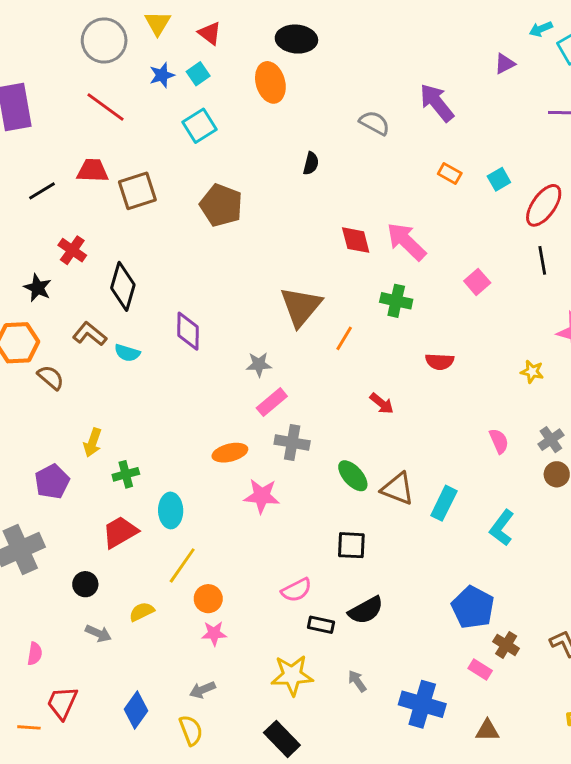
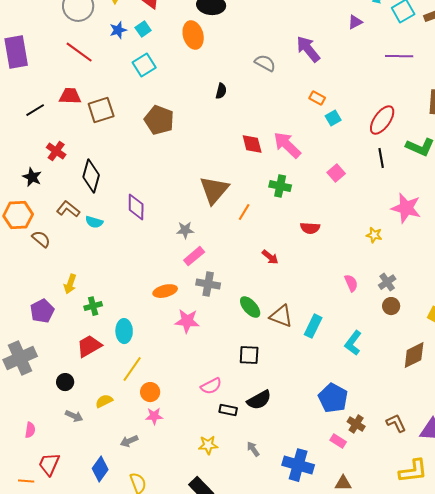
cyan square: (499, 179) -> (333, 118), moved
yellow star: (292, 675) -> (208, 445), size x0.7
gray arrow: (202, 690) -> (129, 441), moved

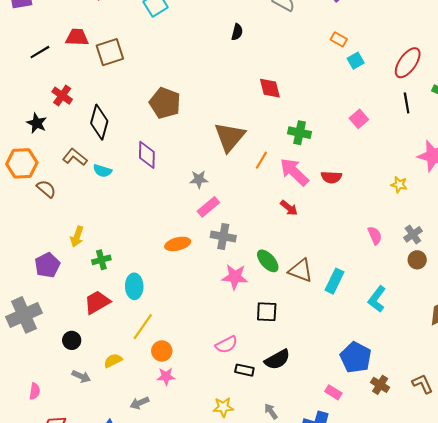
brown pentagon: (159, 120) -> (165, 103), moved
pink arrow: (287, 145) -> (294, 172), moved
pink star: (187, 321) -> (235, 277), moved
pink rectangle: (338, 441) -> (333, 392), moved

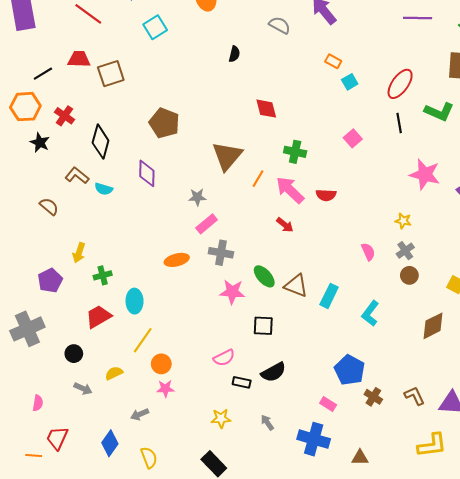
orange hexagon: (22, 163) -> (25, 107), moved
yellow star: (399, 185) -> (403, 221), moved

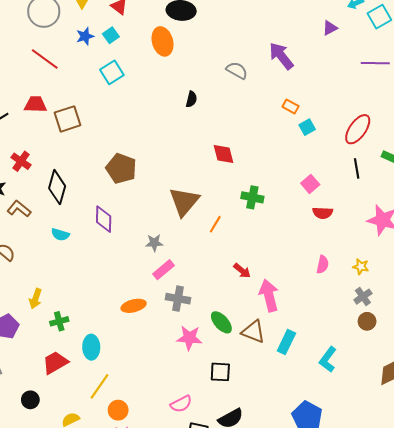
brown L-shape: (77, 176) -> (19, 209), moved
pink arrow: (290, 190) -> (269, 295), moved, turned 32
red semicircle: (326, 195) -> (323, 213), moved
pink semicircle: (368, 252) -> (323, 265), moved, turned 36

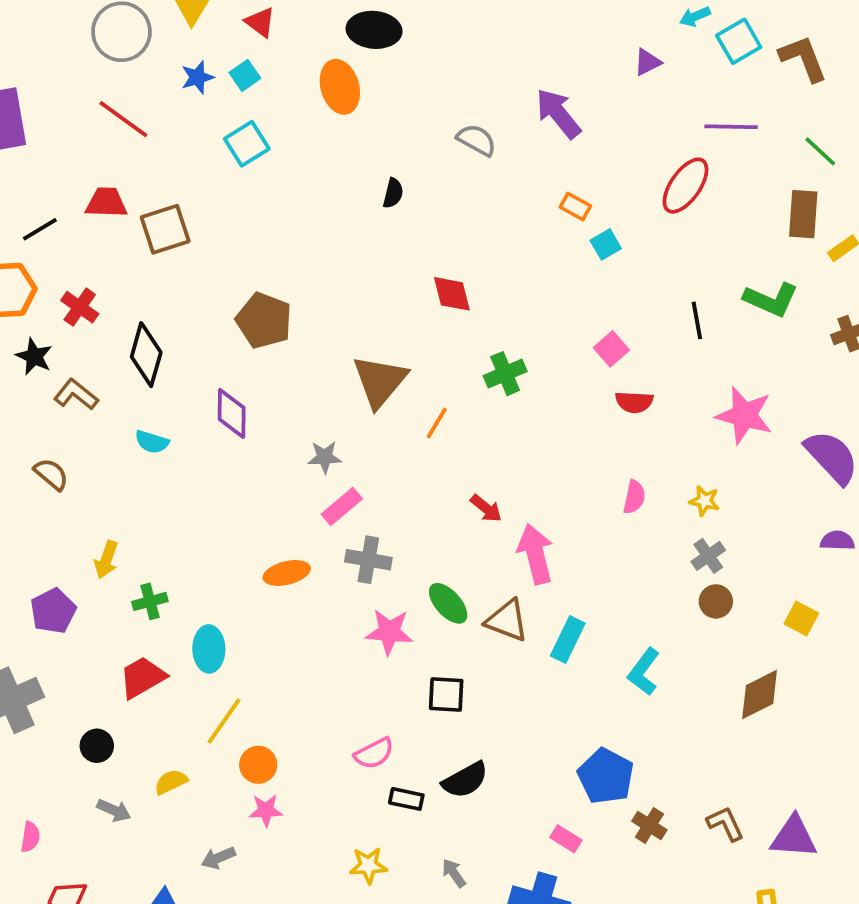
red ellipse: (358, 129) -> (685, 186), moved
green cross: (252, 197) -> (505, 374), turned -35

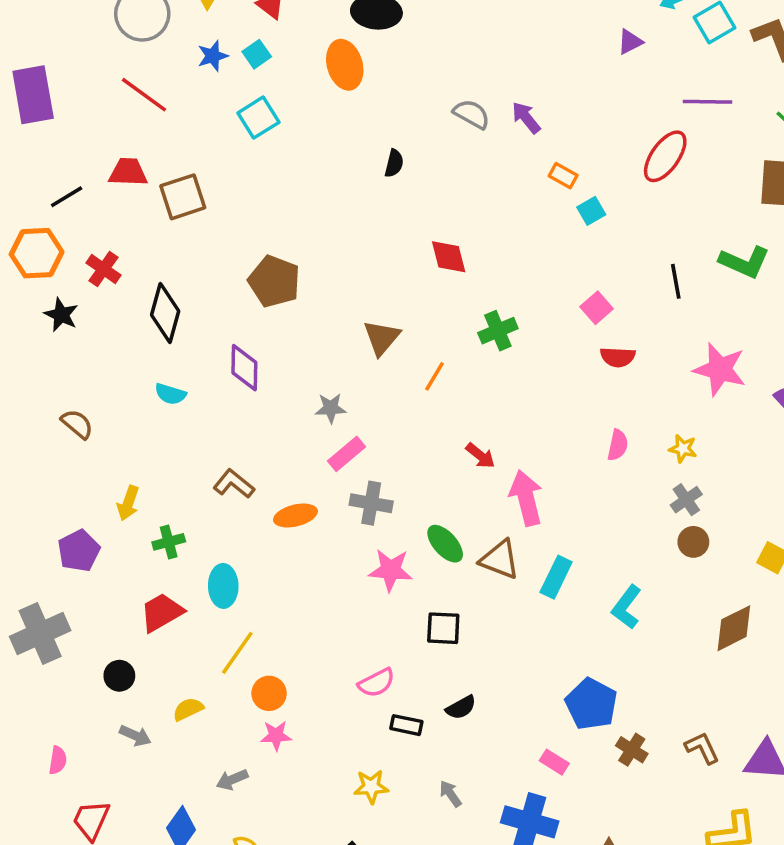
purple arrow: (558, 113) -> (526, 118), moved, size x0.7
brown triangle: (380, 381) -> (382, 338), size x0.7
brown L-shape: (76, 394) -> (234, 484), moved
black semicircle: (465, 780) -> (461, 707), size x0.7

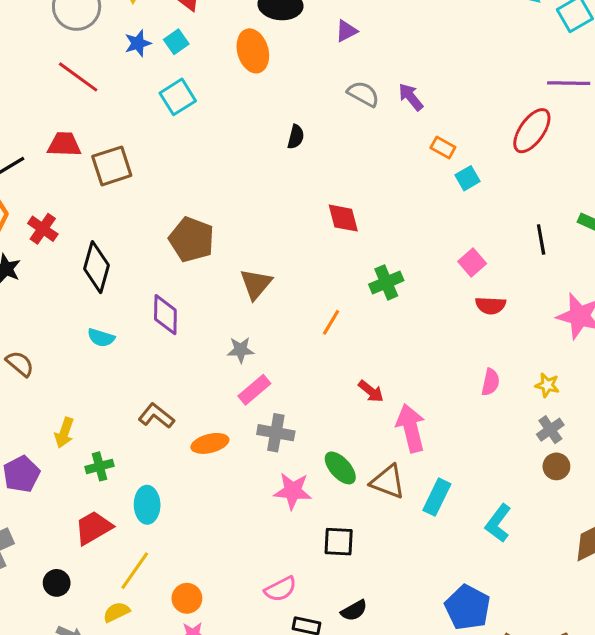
purple triangle: (630, 42) -> (346, 31), moved
brown triangle: (382, 338) -> (256, 284), moved
yellow line: (237, 653) -> (135, 571), moved

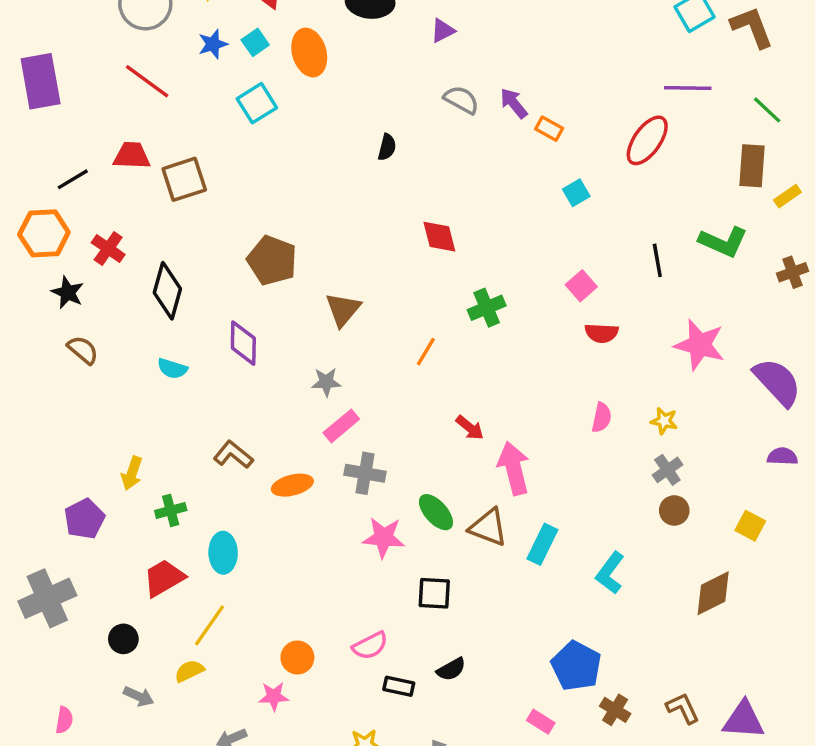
orange ellipse: (253, 51) -> (309, 53), moved
orange rectangle: (443, 148) -> (549, 129), moved
brown semicircle: (20, 364) -> (83, 350), moved
orange circle: (187, 598) -> (297, 657), moved

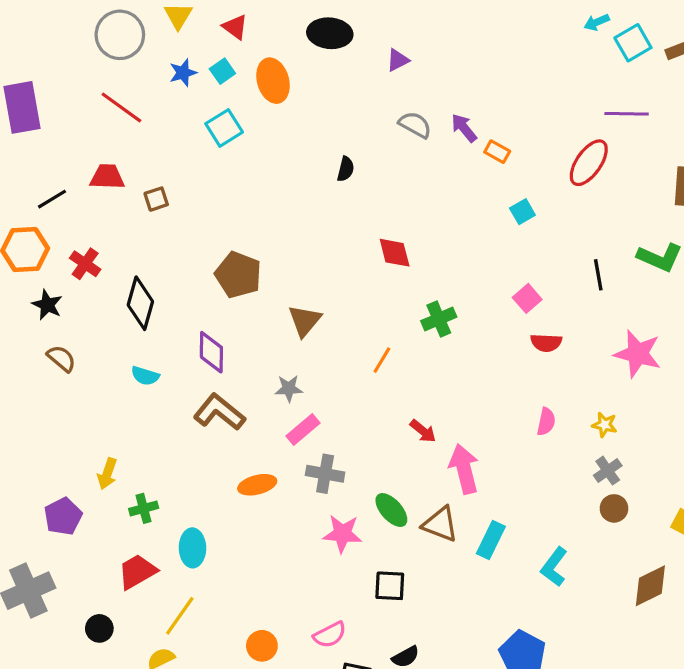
brown square: (184, 179) -> (156, 199), size x0.6
brown L-shape: (233, 455) -> (219, 412), moved, size x1.4

